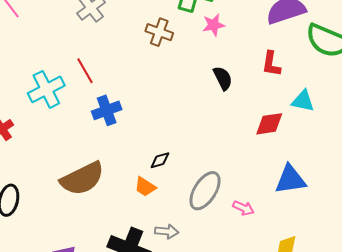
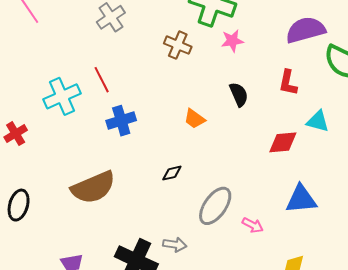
orange trapezoid: (145, 187) -> (195, 119), moved

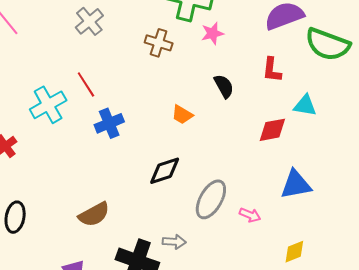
black diamond: (172, 173) -> (165, 171), size x1.6
brown semicircle: (93, 187) -> (94, 214), moved, size x0.7

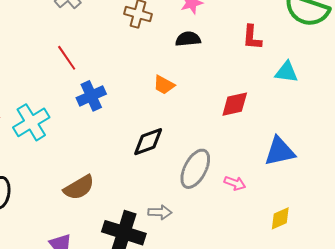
black semicircle: (224, 86) -> (188, 39), moved, turned -65
cyan cross: (48, 105) -> (31, 122), moved
red diamond: (272, 130) -> (235, 104), moved

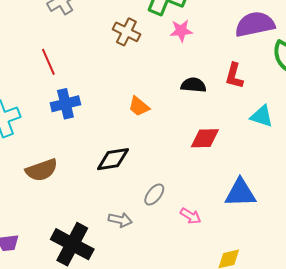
black semicircle: (188, 39) -> (193, 85), moved
gray ellipse: (195, 169) -> (154, 195), size x0.6
brown semicircle: (79, 187) -> (42, 170), moved
gray arrow: (160, 212) -> (120, 220), moved

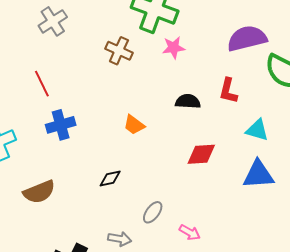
black diamond: (113, 159) -> (110, 179), size x0.7
blue triangle: (240, 193) -> (258, 174), moved

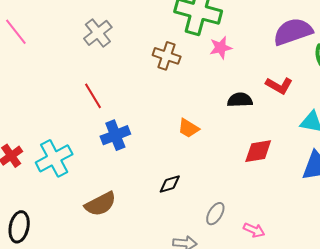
red L-shape: (228, 91) -> (279, 85), turned -68

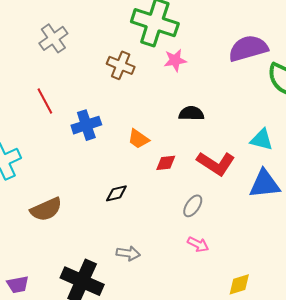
red L-shape: (279, 85) -> (216, 163), moved, size x1.4
blue cross: (115, 135) -> (86, 125), moved
red diamond: (258, 151) -> (166, 163), moved, size x0.7
gray ellipse: (215, 214) -> (193, 206), moved

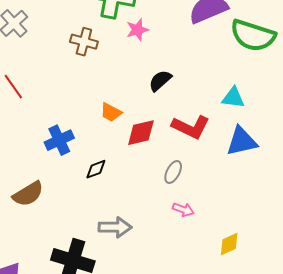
black semicircle: (191, 114) -> (160, 81), turned -35
blue cross: (86, 125) -> (59, 140), moved
red diamond: (166, 163) -> (141, 133), size x1.5
gray arrow: (128, 253) -> (115, 227), size x1.4

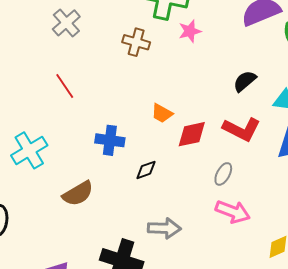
black semicircle: (160, 81) -> (245, 81), moved
blue cross: (59, 140) -> (110, 140), turned 32
pink arrow: (183, 210) -> (233, 212), size x1.6

